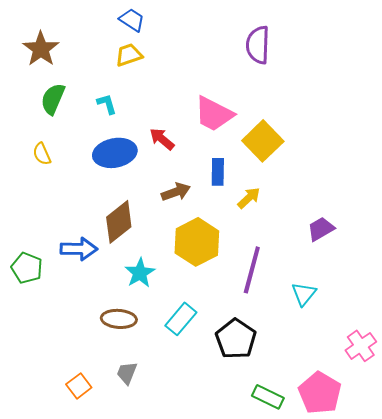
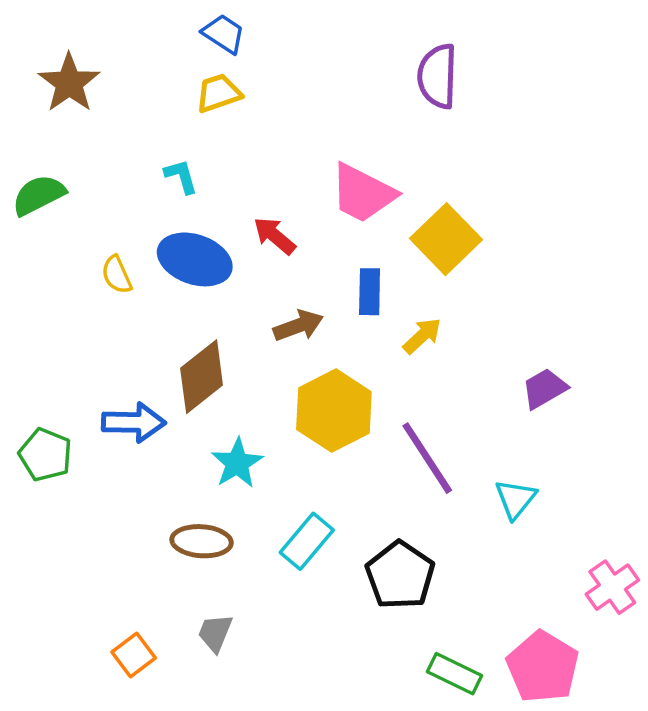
green semicircle: (53, 99) -> (39, 195), moved, turned 40
blue ellipse: (115, 153) -> (195, 259), turned 30
yellow semicircle: (42, 154) -> (117, 275), moved
purple line: (252, 270) -> (427, 458), turned -48

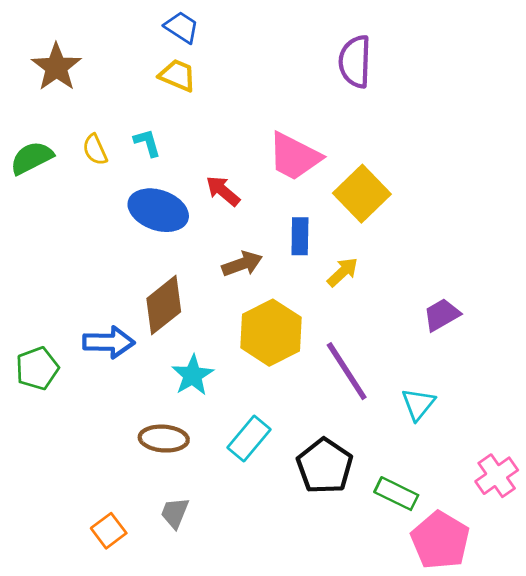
yellow trapezoid: (218, 93) -> (177, 75), turned 42
yellow semicircle: (117, 275) -> (95, 150), moved
green pentagon: (45, 455) -> (37, 368), turned 30
green rectangle: (454, 674) -> (396, 494), moved

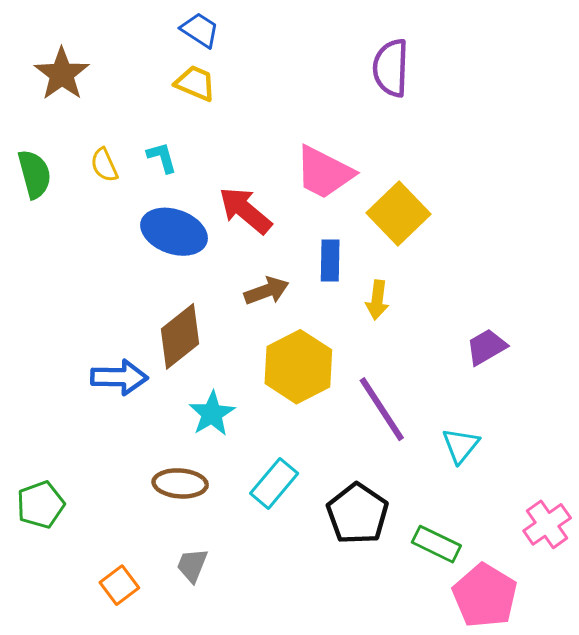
green semicircle: (32, 158) -> (34, 174), turned 102
red arrow: (223, 191) -> (245, 210), size x1.4
yellow arrow: (343, 272) -> (377, 300), turned 140
green pentagon: (37, 368) -> (41, 505), moved

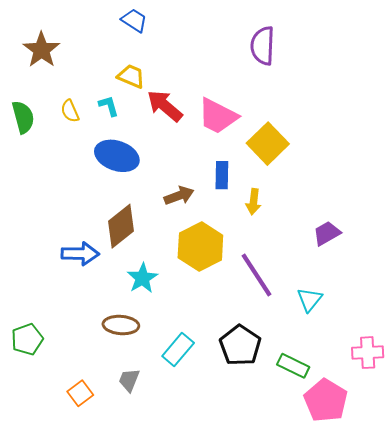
yellow trapezoid: (195, 83) -> (131, 76), moved
red arrow: (245, 210) -> (165, 106), moved
cyan rectangle: (274, 483) -> (178, 349), moved
pink cross: (547, 524) -> (368, 353), turned 32

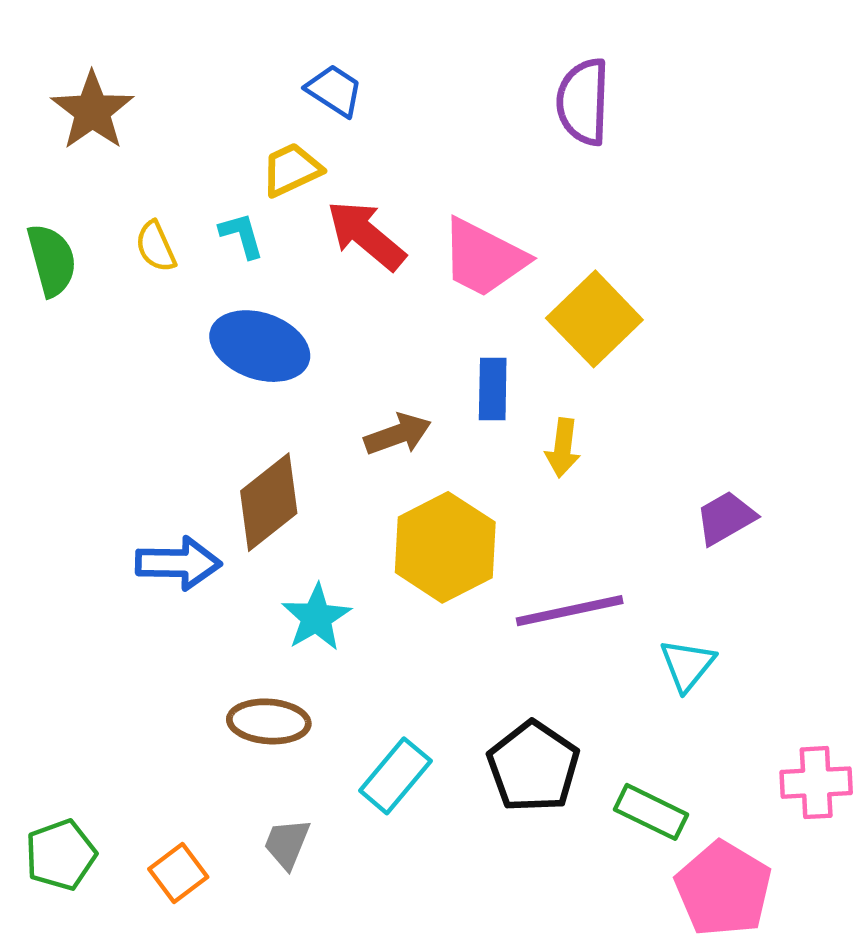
blue trapezoid: (134, 20) -> (334, 90), moved
yellow trapezoid: (131, 76) -> (291, 170), turned -48
purple line: (257, 275) -> (570, 611), turned -69
green pentagon: (27, 339) -> (61, 855), moved

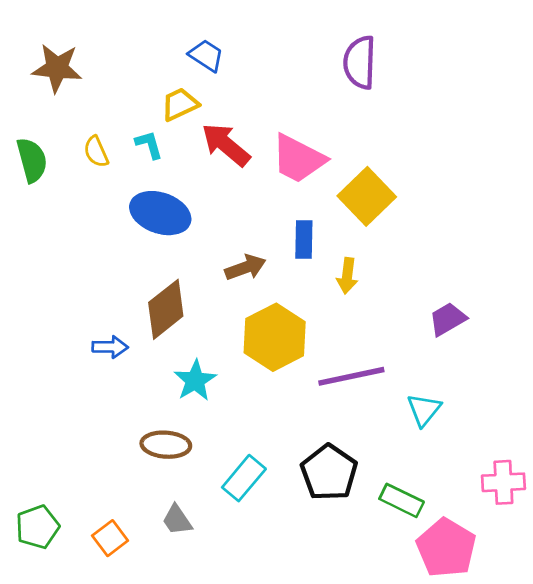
brown star: (92, 111) -> (57, 68), turned -30
blue arrow: (178, 563) -> (110, 347), size x0.7
gray trapezoid: (287, 844) -> (177, 520), turned -56

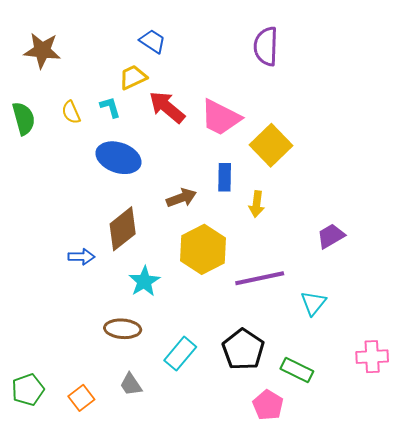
pink pentagon: (446, 548) -> (268, 405), moved, size x0.7

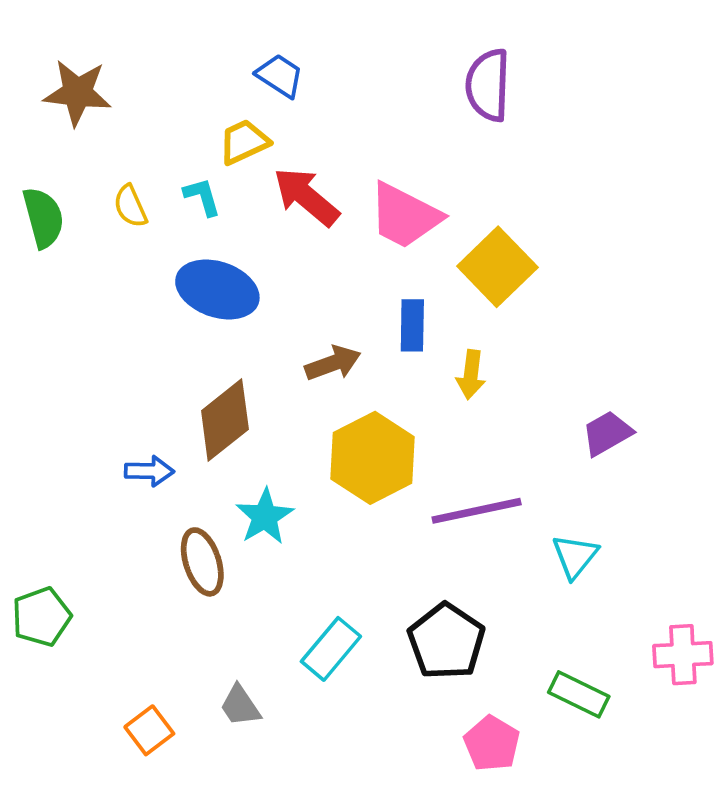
brown ellipse: (123, 329) -> (202, 562), moved, turned 68
green rectangle: (297, 370) -> (579, 694), moved
green pentagon: (28, 390) -> (41, 617), moved

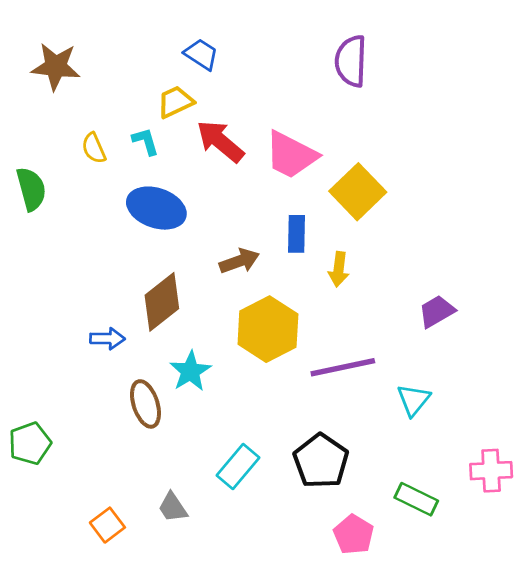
green semicircle: (43, 218) -> (31, 189), moved

